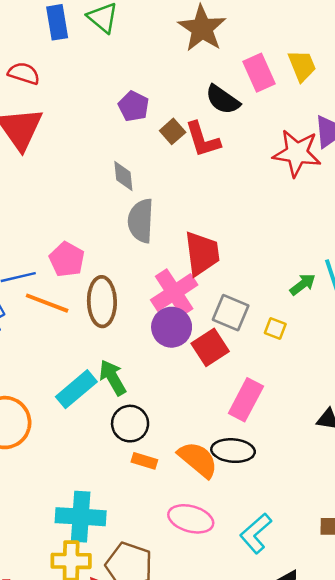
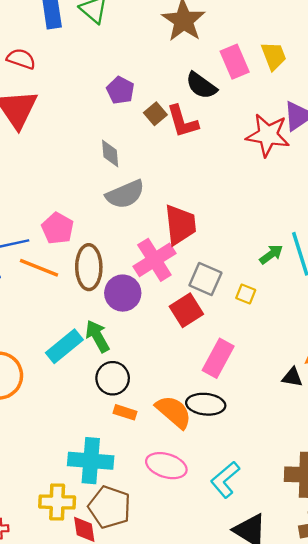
gray semicircle: (141, 221) -> (125, 194), turned -117
purple circle: (172, 327) -> (123, 293), moved
cyan cross: (81, 517) -> (91, 461), moved

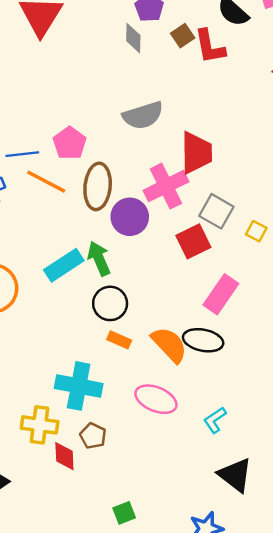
gray diamond: (110, 153) -> (133, 38), moved
cyan L-shape: (225, 480) -> (215, 420), size x0.7
brown pentagon: (110, 507) -> (93, 436), size x0.6

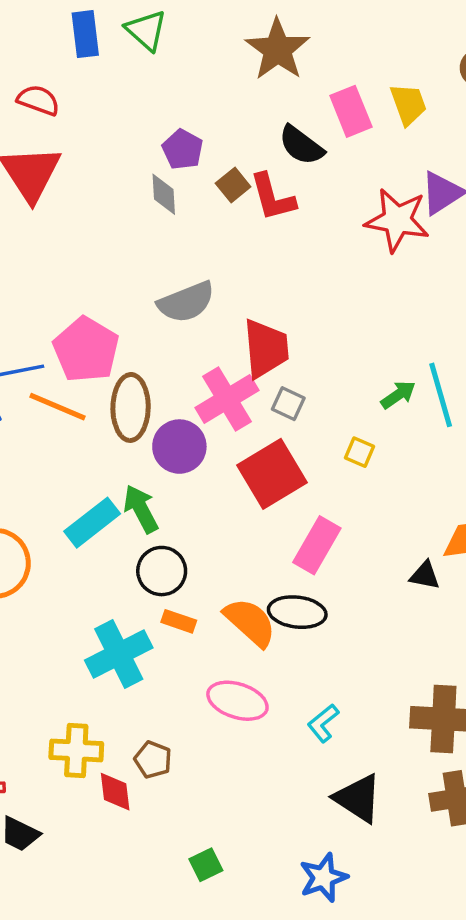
pink pentagon: (70, 143) -> (86, 350), size x1.4
gray square: (216, 211) -> (288, 404), moved, size x0.7
red square: (193, 241) -> (272, 474), size x1.4
cyan cross: (79, 386) -> (119, 654), moved, turned -33

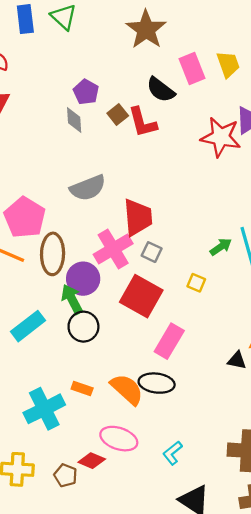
red square: (272, 474) -> (141, 296), turned -30
green arrow: (141, 509) -> (72, 299), moved
black circle: (162, 571) -> (83, 327), moved
red diamond: (115, 792) -> (92, 461), moved, turned -60

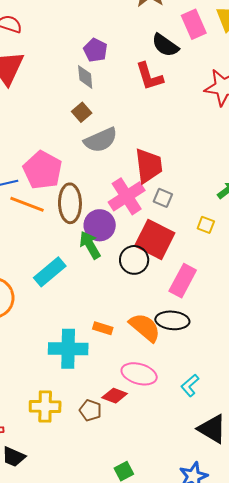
brown square: (118, 114) -> (82, 112), moved
black circle: (83, 327) -> (134, 260), moved
cyan cross: (44, 409) -> (68, 349), turned 30

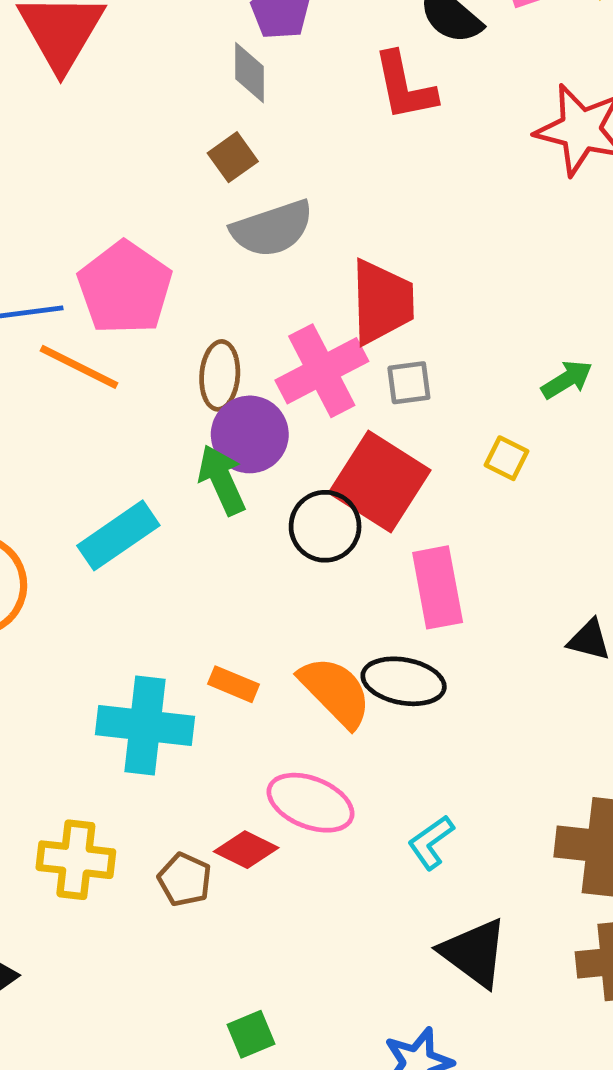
gray square: (163, 198) -> (409, 383), turned -36
brown ellipse: (70, 203) -> (220, 375), moved, size x0.7
pink rectangle: (183, 281) -> (438, 587), turned -44

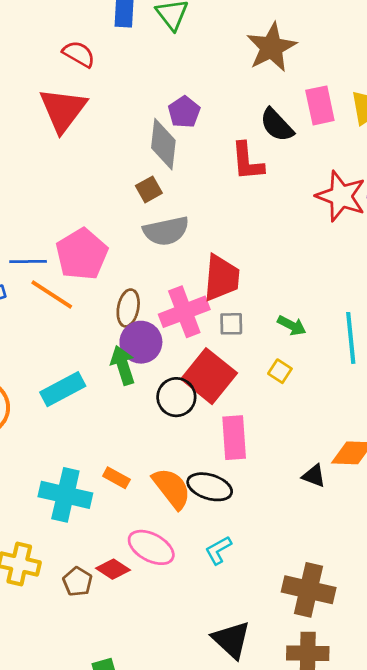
gray diamond: (249, 73) -> (163, 144), size x1.5
green arrow: (567, 380) -> (292, 326), moved, turned 52
cyan L-shape: (431, 842) -> (218, 550), moved

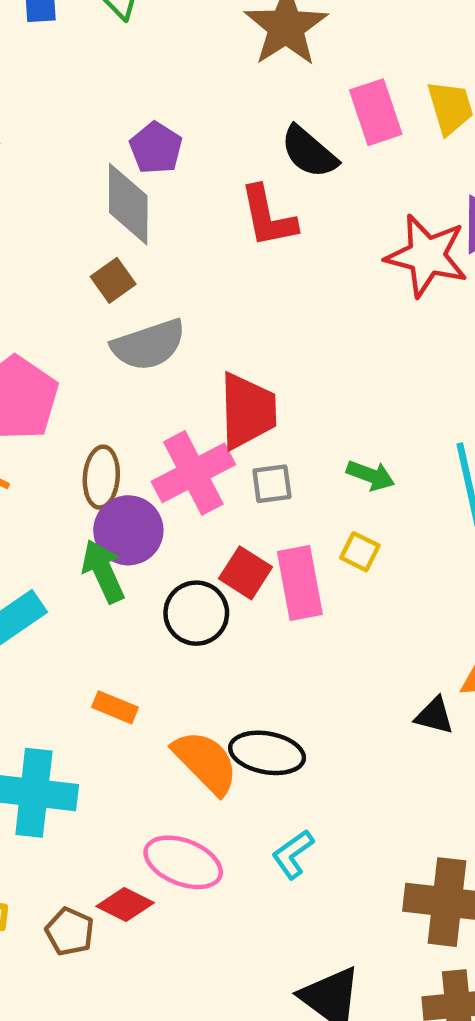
red square: (209, 376) -> (245, 573), size x0.6
pink rectangle: (234, 438) -> (300, 583), moved
orange rectangle: (116, 478) -> (115, 707), moved

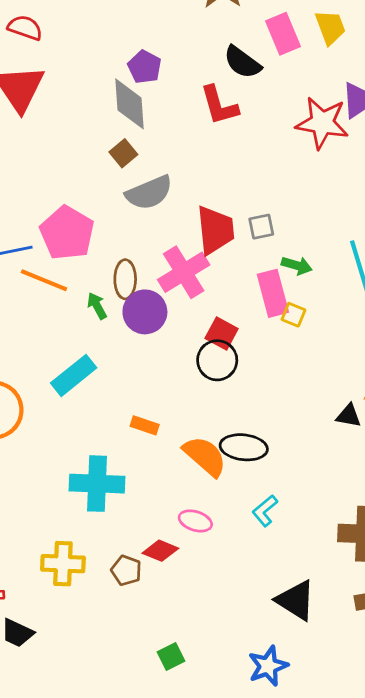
gray square: (272, 484) -> (261, 227), moved
green arrow: (103, 571) -> (97, 306), moved, size x0.7
pink rectangle: (300, 583) -> (273, 293), moved
black circle: (196, 613) -> (217, 360), moved
pink ellipse: (183, 862) -> (195, 521), size x0.7

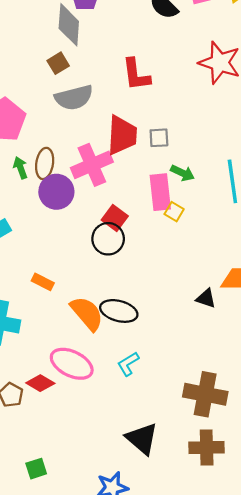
red L-shape: (219, 105) -> (136, 75), moved
green arrow: (97, 306) -> (20, 168), moved
pink ellipse: (195, 521) -> (72, 364), size x1.6

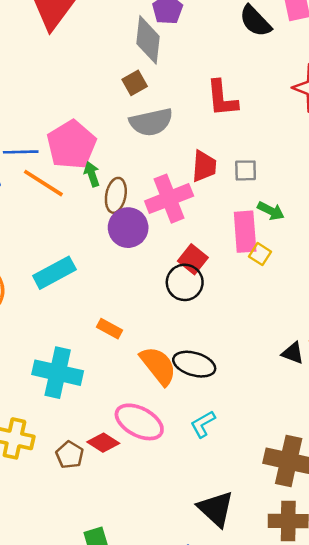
red trapezoid: (122, 135) -> (204, 166), size x0.7
green arrow: (20, 168) -> (92, 174), moved

